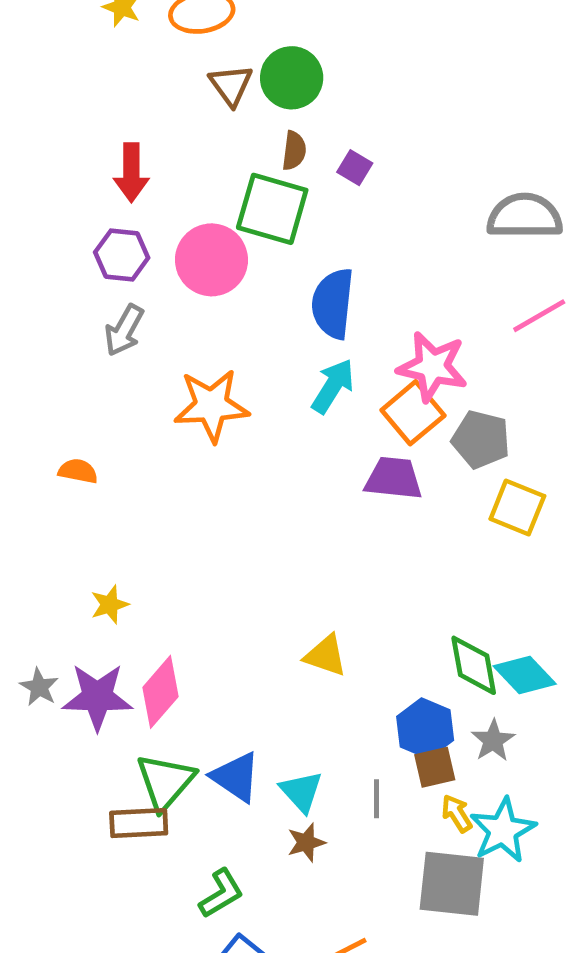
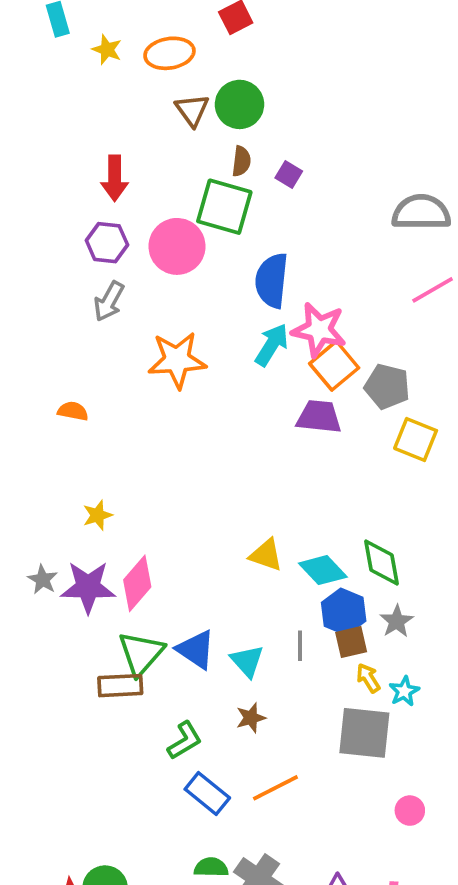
pink star: (432, 367) -> (319, 330), moved
cyan diamond: (525, 675) -> (323, 570), moved
gray line: (377, 799) -> (300, 646), moved
cyan star: (503, 830) -> (404, 691), size x0.6
brown star: (306, 842) -> (251, 718), moved

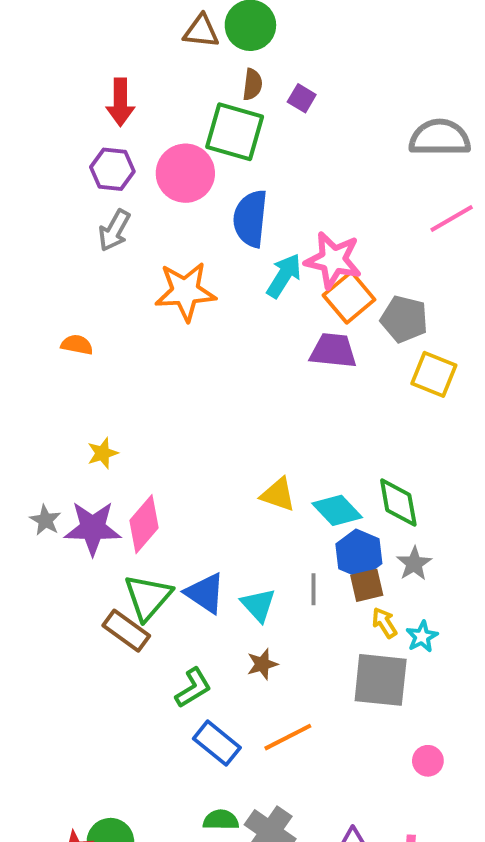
brown triangle: (192, 110) -> (201, 31), turned -48
blue semicircle: (272, 280) -> (250, 219), moved
brown rectangle: (120, 686) -> (126, 631), turned 39

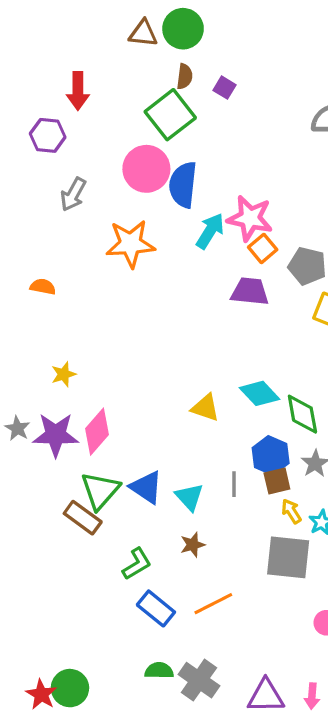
green square: (235, 132) -> (170, 115), turned 36
purple hexagon: (112, 169) -> (48, 135), moved
pink circle: (185, 173) -> (146, 169), moved
orange square: (349, 297) -> (263, 248), size x0.7
cyan diamond: (337, 510) -> (259, 393), moved

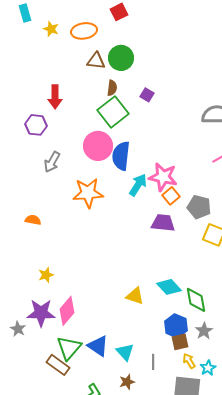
brown semicircle: (185, 76) -> (112, 88), moved
gray star: (17, 428) -> (18, 329), moved
gray line: (234, 484) -> (153, 362), moved

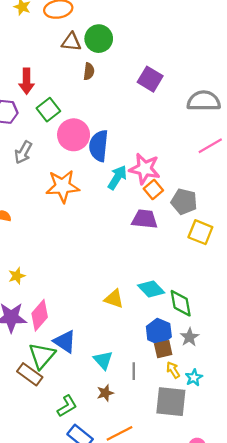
purple square: (147, 95) -> (150, 79), moved, size x1.6
green square: (113, 112) -> (48, 110), moved, size x0.7
blue triangle: (98, 346) -> (65, 342), moved

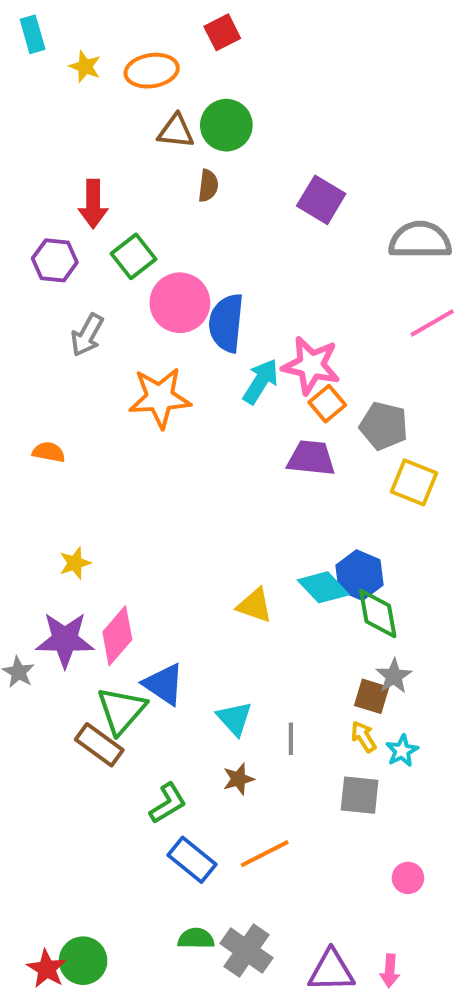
blue hexagon: (159, 332) -> (360, 575), moved
brown square: (163, 349) -> (372, 696), moved, turned 30
gray square: (171, 402) -> (360, 795), size x0.7

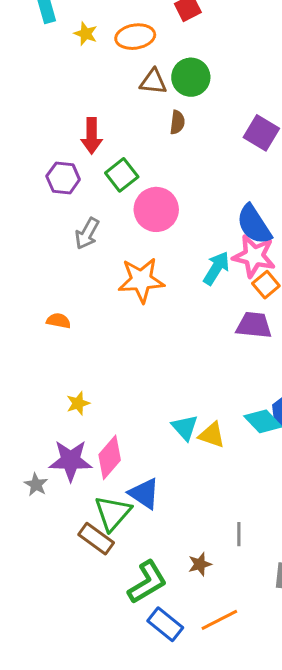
blue semicircle: (226, 323) -> (254, 224), moved, turned -39
cyan triangle: (234, 718) -> (185, 427), moved
green L-shape: (168, 803) -> (147, 582), size x1.4

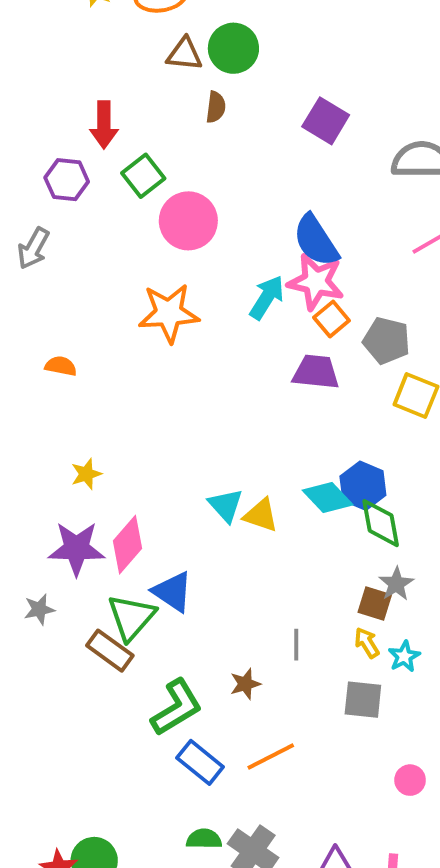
gray arrow: (87, 234) -> (33, 248), moved
gray star: (36, 485) -> (39, 609), moved, turned 30

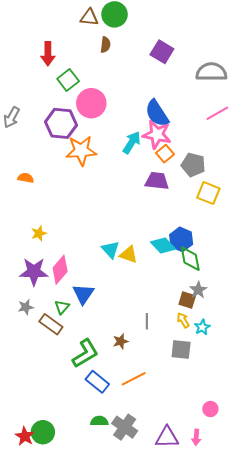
purple hexagon: (67, 180) -> (61, 123), moved, size x1.4
blue triangle: (173, 592) -> (83, 294), turned 30
gray star: (39, 609) -> (26, 307), moved
green triangle: (131, 617) -> (62, 307), size x0.6
pink circle: (410, 780) -> (210, 409), moved

